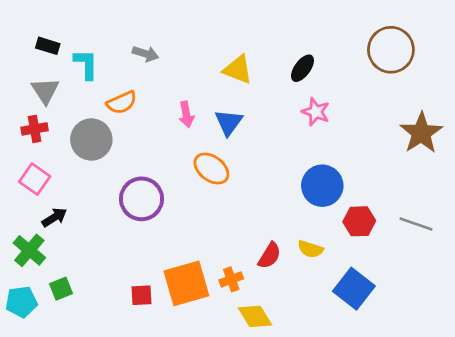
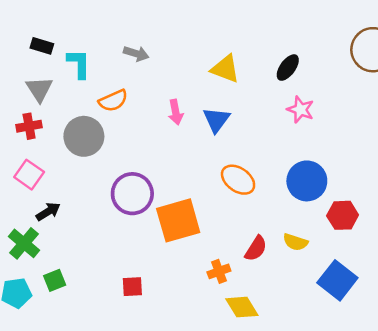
orange ellipse: (211, 169) -> (238, 180), moved
orange square: (186, 283) -> (178, 220), moved

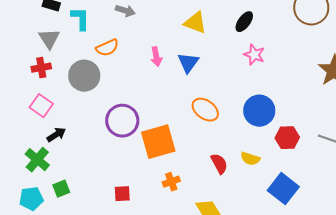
red semicircle: (256, 248) -> (219, 164), turned -60
orange cross: (219, 271) -> (171, 182), moved

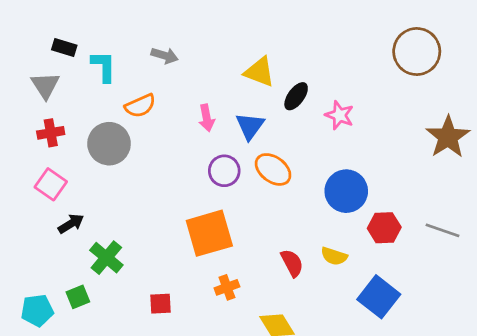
black ellipse: (244, 22) -> (296, 96), moved
gray triangle: (49, 39) -> (45, 85), moved
orange ellipse: (205, 110) -> (273, 169), moved
purple circle: (122, 121) -> (224, 171), moved, size x0.7
green cross: (37, 160) -> (106, 258), moved

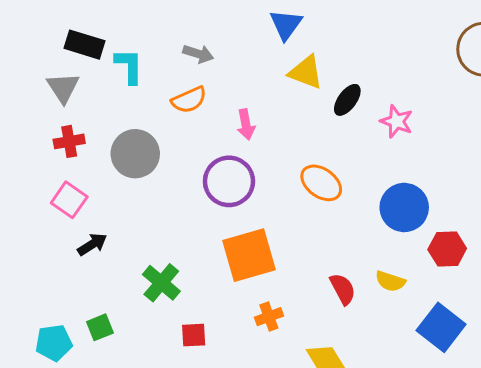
black rectangle: (64, 47) -> (85, 45), size x1.4
orange semicircle: (140, 106) -> (189, 100), moved
blue triangle: (250, 126) -> (286, 25), moved
purple circle: (224, 171) -> (229, 181), moved, size x1.4
green cross: (106, 258) -> (161, 283), moved

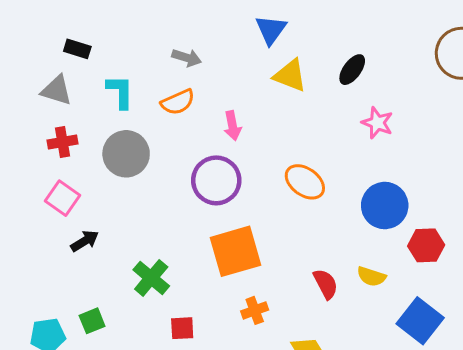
black rectangle: (85, 45) -> (77, 49), size x0.7
cyan L-shape: (129, 66) -> (120, 92), moved
gray triangle: (63, 88) -> (57, 90), turned -40
black ellipse: (347, 100) -> (352, 70), moved

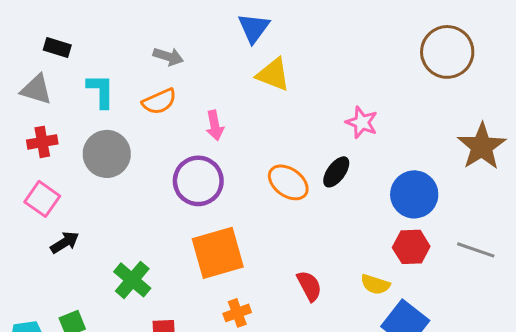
black ellipse: (352, 70) -> (336, 172), moved
blue circle: (385, 206) -> (414, 194), moved
yellow semicircle: (371, 276) -> (375, 284), moved

